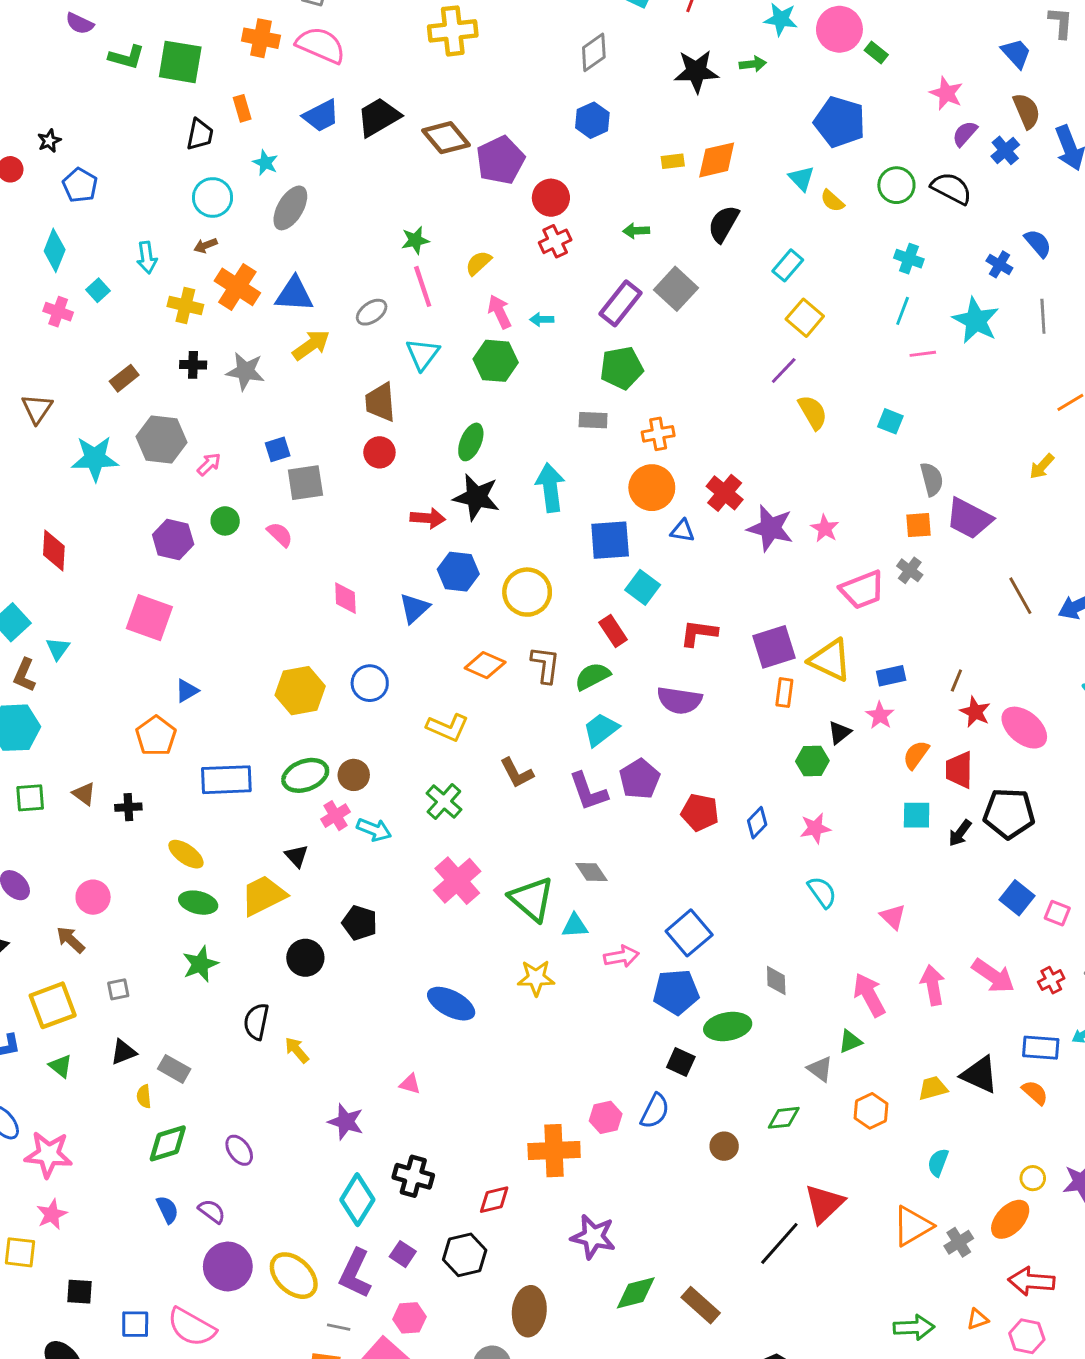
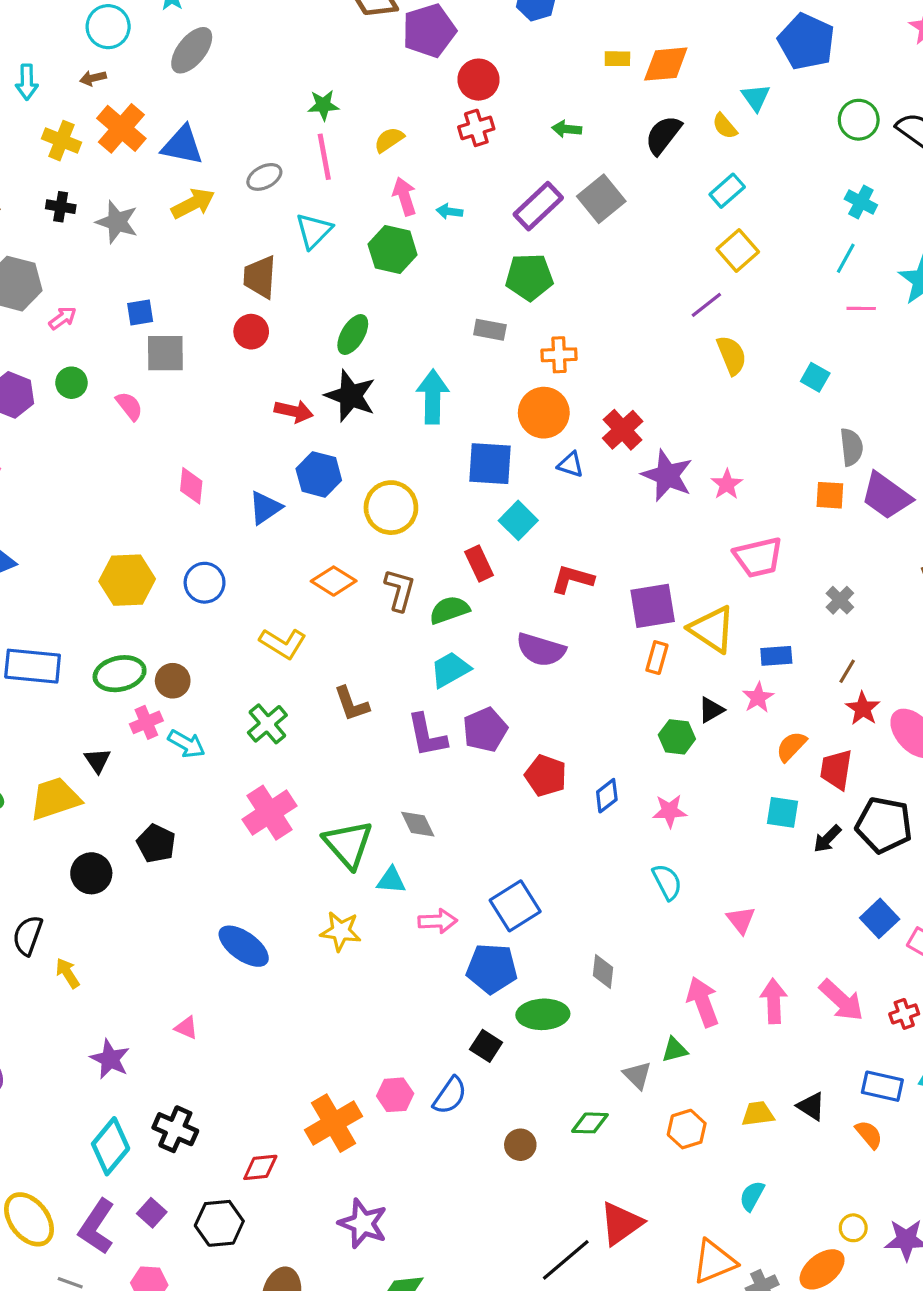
yellow semicircle: (832, 201) -> (725, 126), moved
gray cross: (910, 570) -> (840, 600), moved
black triangle: (980, 1075) -> (811, 1106), size x0.7
orange cross: (554, 1151) -> (333, 1123), turned -36

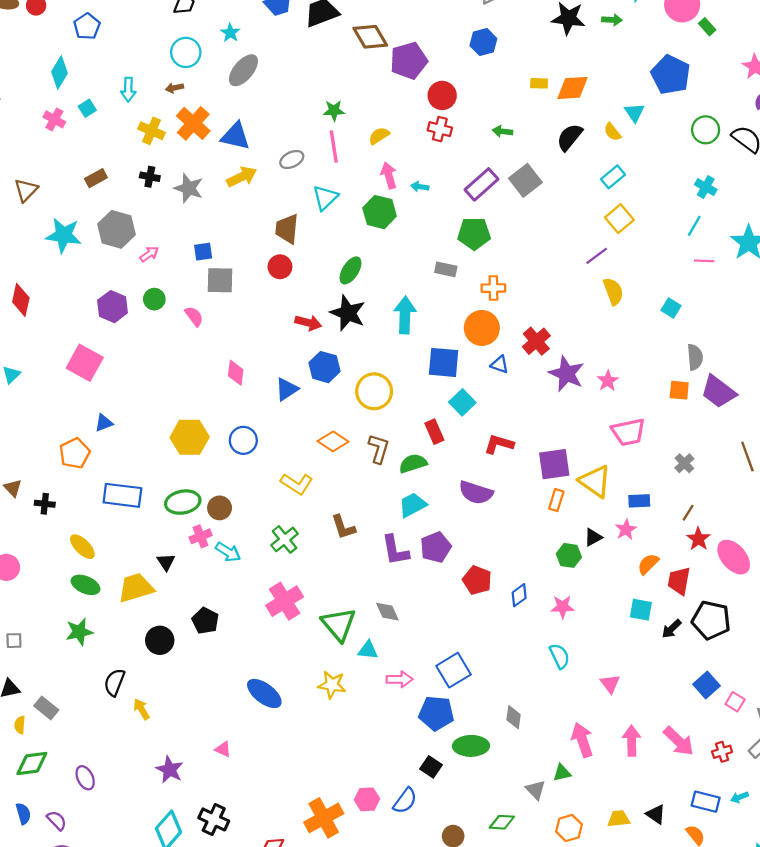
red cross: (476, 128) -> (440, 129), turned 30

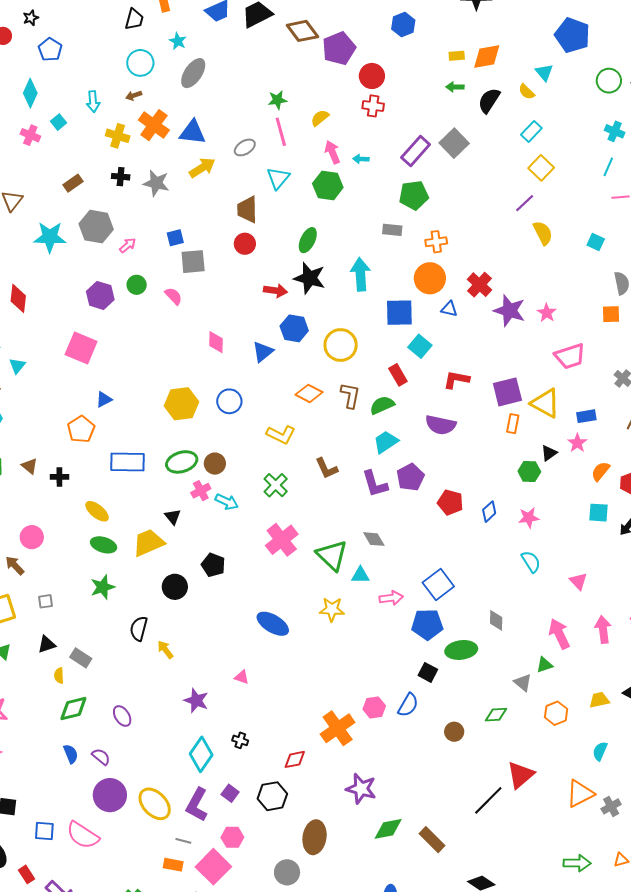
green arrow: (503, 131) -> (455, 87), moved
black cross: (214, 819) -> (240, 740), size x0.6

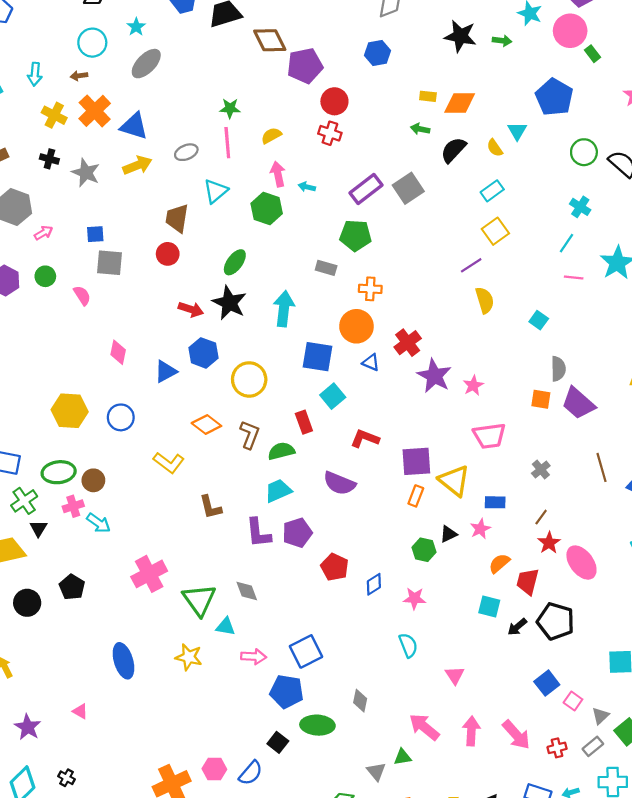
green cross: (276, 485) -> (24, 501), moved
blue ellipse: (273, 624) -> (123, 661), turned 32
pink arrow: (559, 634) -> (424, 727), turned -36

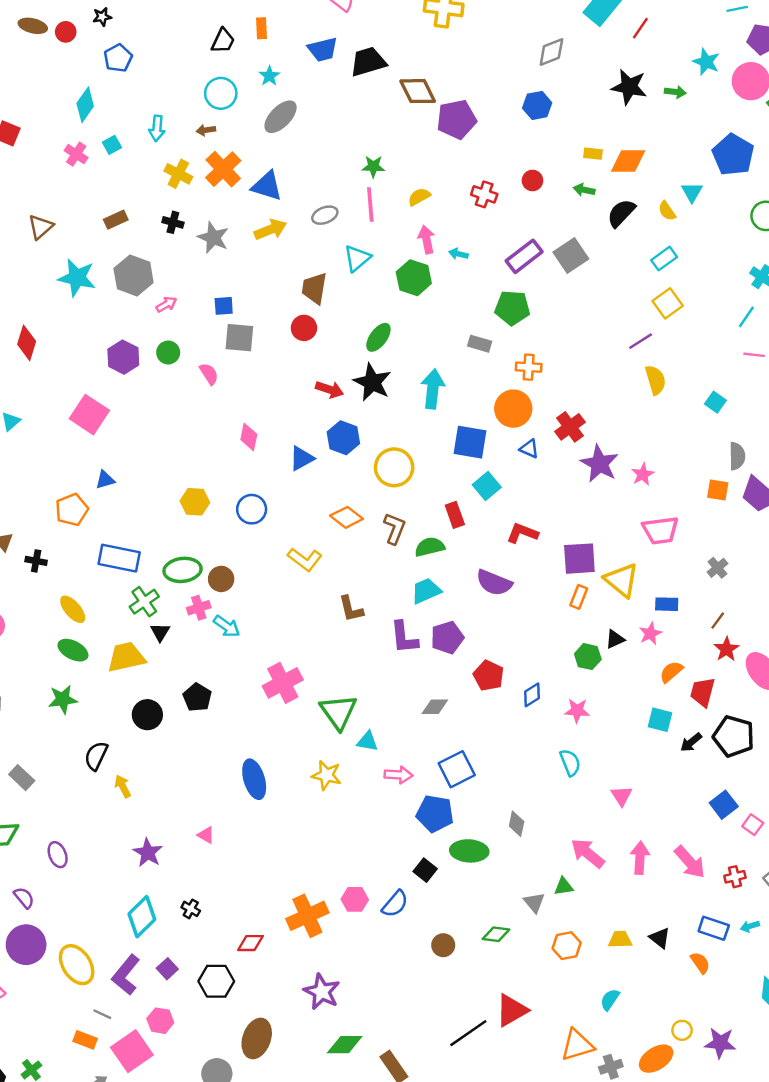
red circle: (334, 101) -> (532, 181), moved, size x0.7
yellow hexagon: (70, 411) -> (195, 502), size x0.7
gray diamond: (247, 591) -> (435, 707), moved, turned -70

